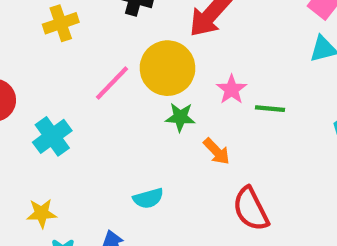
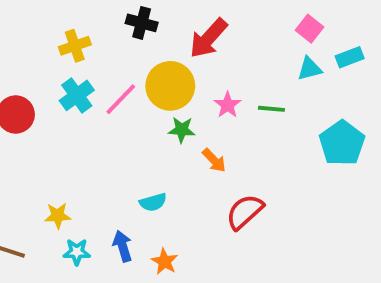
green line: (270, 109) -> (271, 109), moved
cyan cross: (52, 136) -> (77, 95), moved
red semicircle: (251, 209) -> (245, 212), turned 75

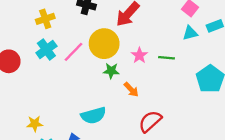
cyan semicircle: (153, 202) -> (94, 115), size x1.5

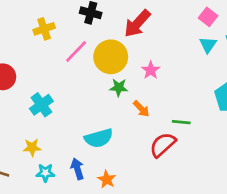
cyan triangle: (190, 33) -> (208, 45), turned -42
cyan cross: (46, 50) -> (41, 105), moved
pink line: (73, 52) -> (76, 51), moved
green line: (167, 58) -> (181, 122), moved

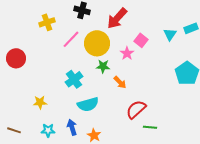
pink square: (208, 17) -> (141, 40), moved
cyan cross: (41, 105) -> (74, 79), moved
green line: (181, 122) -> (150, 127), moved
yellow star: (32, 147) -> (40, 102), moved

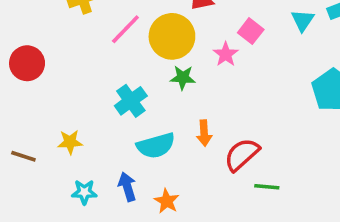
orange arrow: (120, 82) -> (204, 133), moved, turned 40
brown line: (14, 130) -> (23, 156), moved

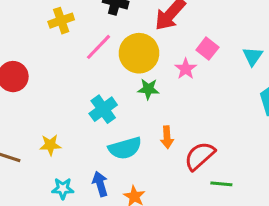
cyan triangle: (303, 20) -> (253, 56), moved

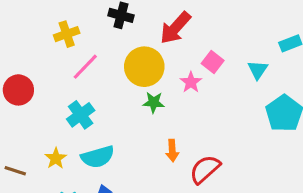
pink line: (99, 47) -> (85, 67), moved
cyan cross: (103, 109) -> (81, 115), moved
yellow star: (50, 145) -> (56, 158), turned -30
cyan semicircle: (125, 148) -> (98, 157), moved

